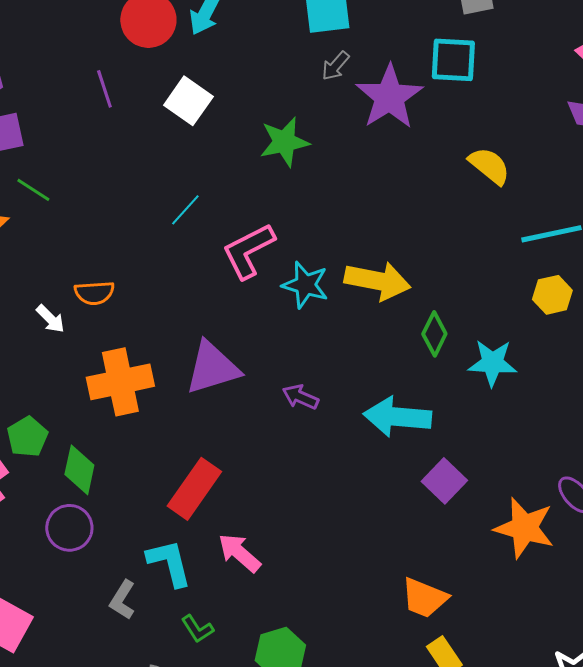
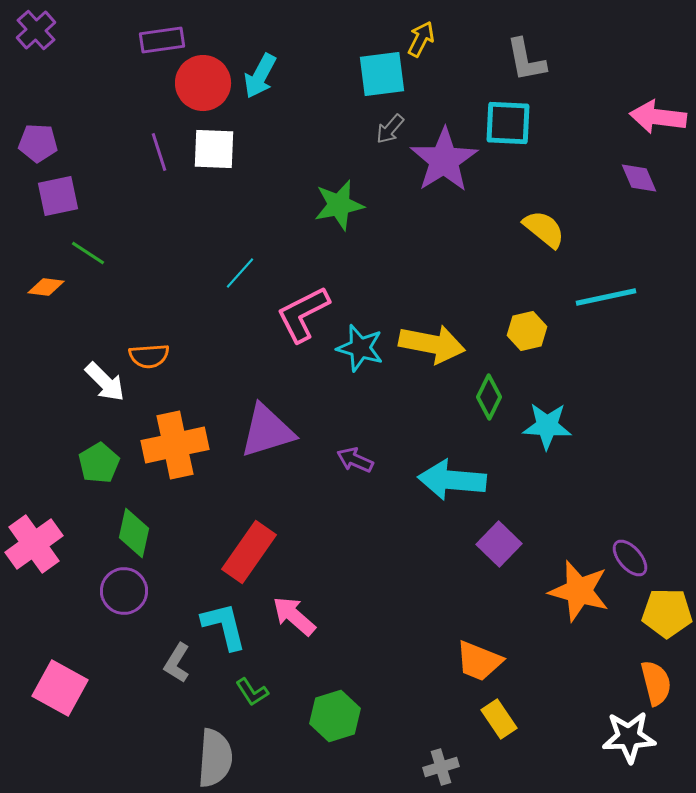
white square: (188, 101) -> (214, 149), moved, turned -33
yellow hexagon: (552, 295) -> (527, 331), moved
white arrow: (50, 319) -> (105, 382), size x1.4
green pentagon: (27, 437) -> (99, 463), moved

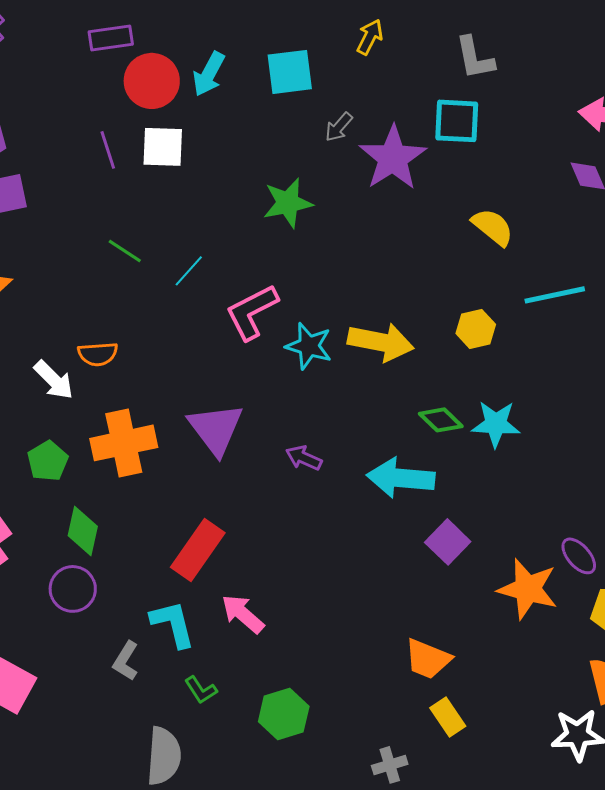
cyan square: (382, 74) -> (290, 72), moved
green line: (88, 253) -> (125, 251), moved
green diamond: (489, 397) -> (441, 420), moved, turned -72
purple triangle: (267, 431) -> (216, 429), turned -50

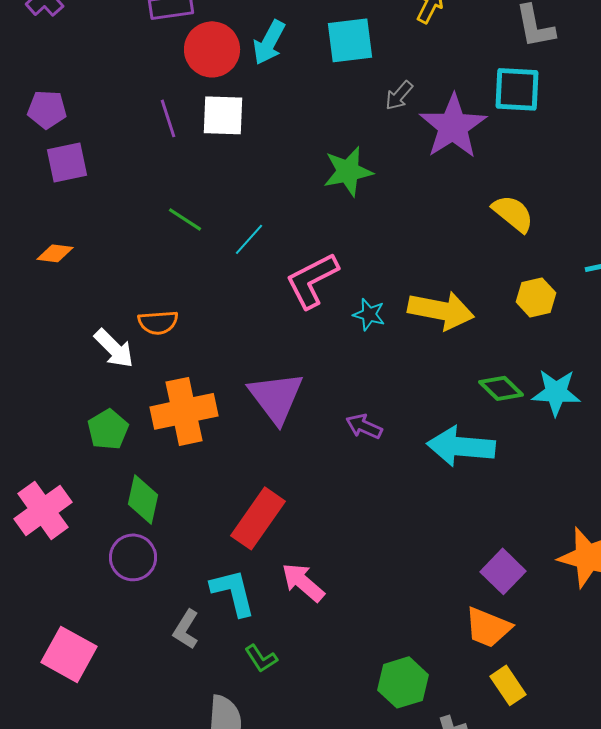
yellow semicircle: (493, 227) -> (513, 213), moved
cyan star: (309, 346) -> (369, 314), size x0.7
purple square: (448, 542) -> (503, 571), moved
green hexagon: (284, 714) -> (403, 682), moved

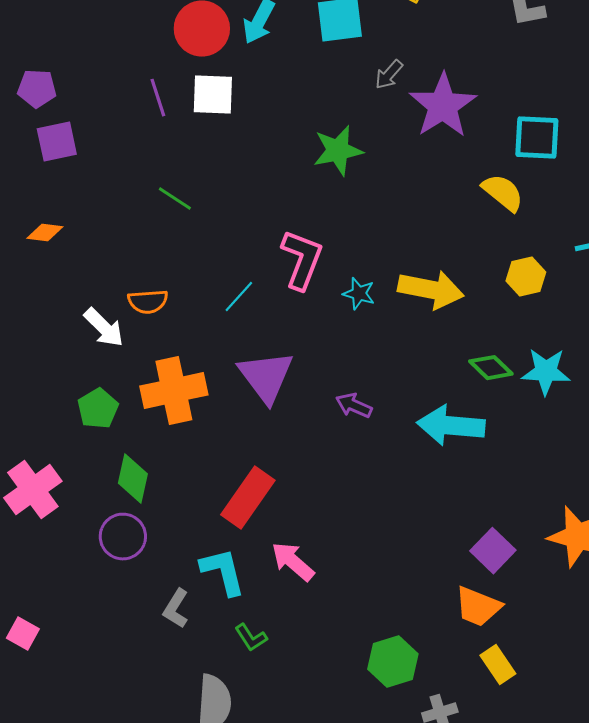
cyan square: (517, 89) -> (537, 138), moved
cyan line: (249, 239) -> (239, 297), moved
pink L-shape: (312, 280) -> (302, 260), turned 138
pink square: (69, 654) -> (23, 634), moved, size x0.6

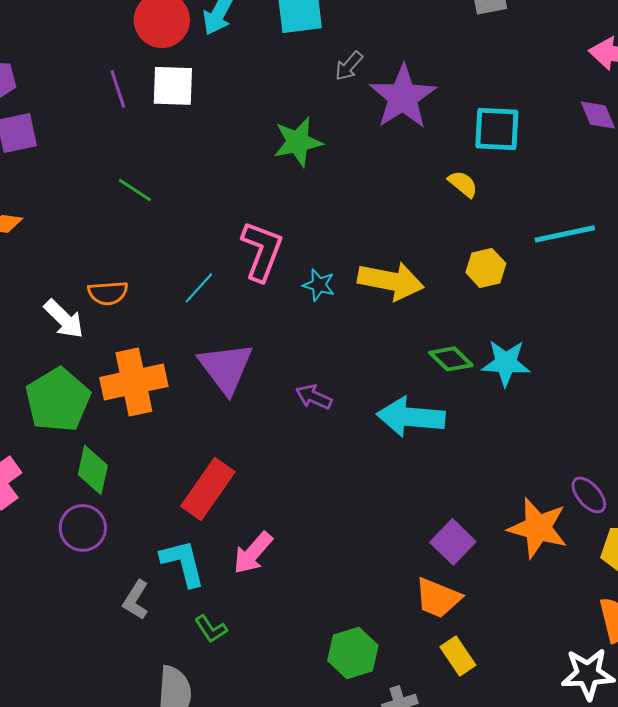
yellow semicircle: (503, 193) -> (463, 184), size x0.7
green pentagon: (98, 409) -> (58, 400), size x1.6
pink arrow: (293, 562) -> (253, 553), turned -90

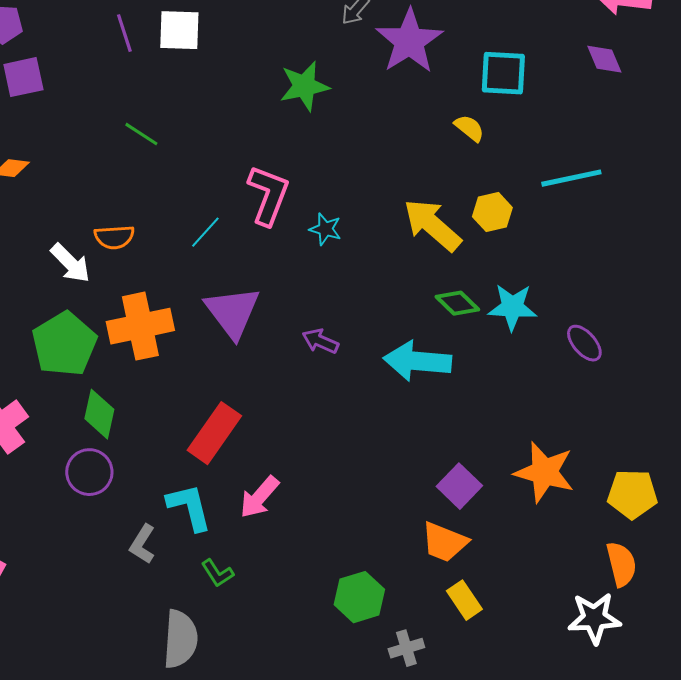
yellow arrow: (391, 281) -> (432, 225), moved, turned -150
purple ellipse: (589, 495) -> (584, 343), moved

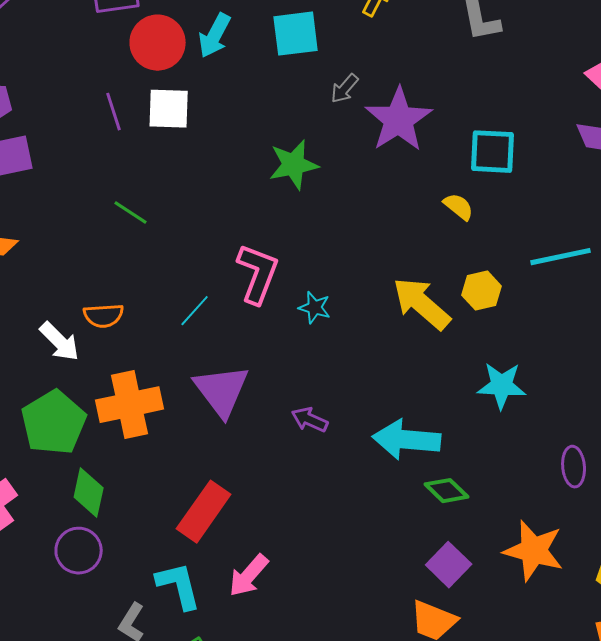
green diamond: (457, 303) -> (447, 491), moved
purple ellipse: (584, 343) -> (574, 467), moved, turned 36

